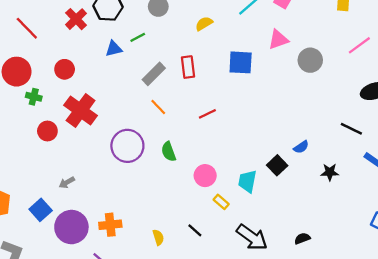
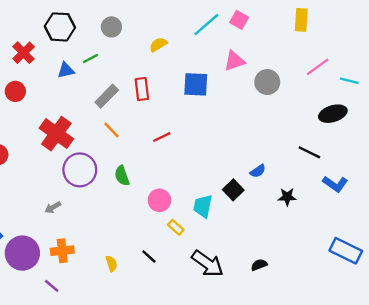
red cross: (76, 19) -> (24, 53), moved
red cross: (81, 110) -> (56, 134), moved
gray arrow: (67, 182) -> (53, 207), moved

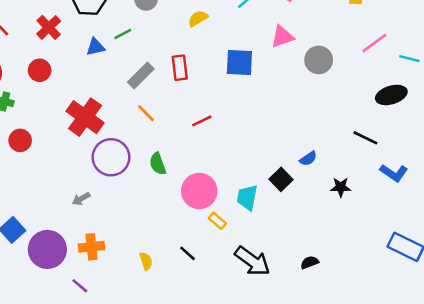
pink circle: (159, 200) -> (199, 191), size x1.4

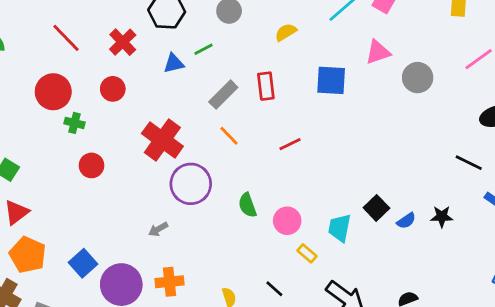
blue semicircle: (308, 159) -> (406, 221), moved
green semicircle: (158, 164) -> (247, 205), moved
pink circle: (199, 191) -> (287, 221), size x0.7

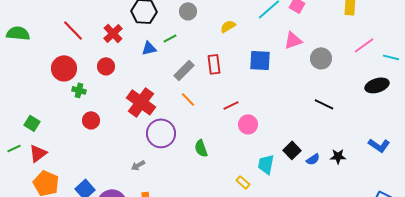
black line: (469, 163) -> (324, 104), moved
pink circle: (287, 221) -> (248, 124), moved

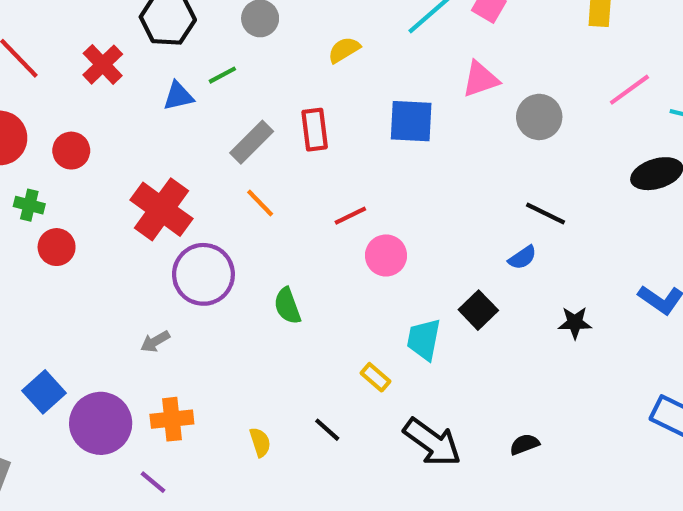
red circle: (106, 66) -> (71, 151), moved
green cross: (79, 90) -> (29, 205), moved
blue semicircle: (313, 159) -> (522, 258), moved

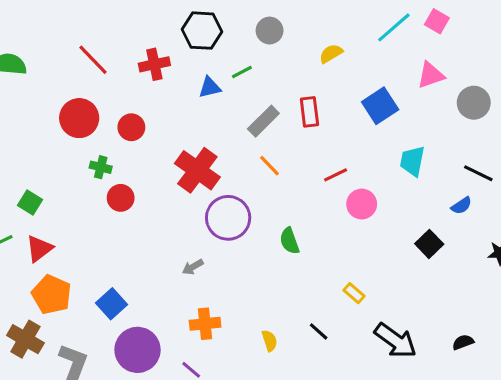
red cross: (103, 65) -> (154, 64), turned 32
blue square: (411, 121) -> (380, 106), turned -36
cyan trapezoid: (424, 339) -> (412, 161), moved
purple circle: (101, 423) -> (138, 350), moved

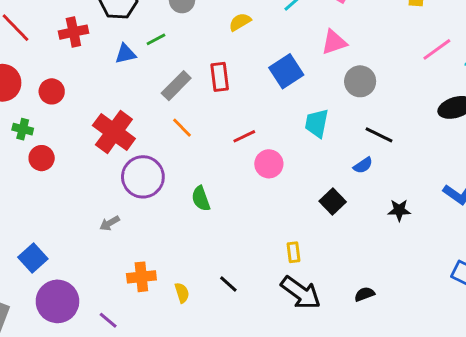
gray circle: (474, 103) -> (360, 81), moved
yellow rectangle: (354, 293) -> (293, 252), moved, turned 42
orange cross: (205, 324) -> (141, 277), moved

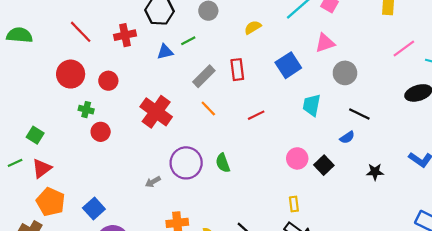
pink circle: (269, 164) -> (297, 158), moved
purple circle: (143, 177) -> (186, 163), moved

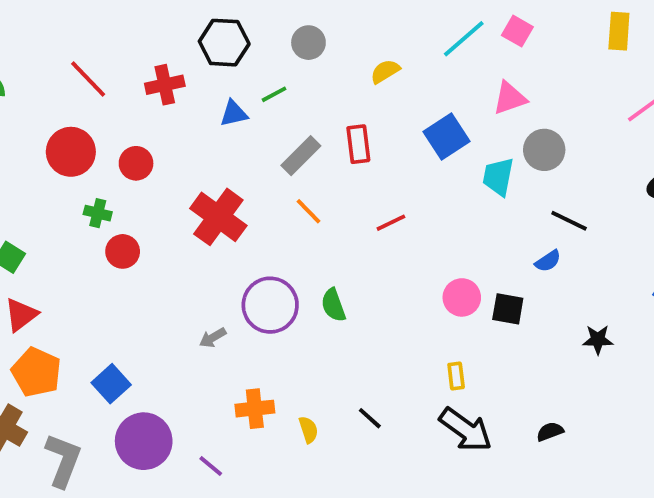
cyan trapezoid: (312, 105) -> (498, 177), moved
black square: (324, 165) -> (508, 309), turned -36
black star: (375, 172) -> (598, 340), moved

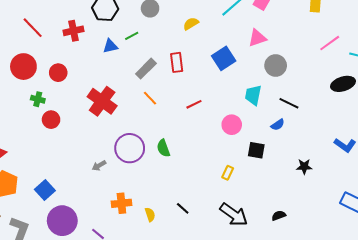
cyan trapezoid: (498, 177) -> (253, 95), moved
pink circle: (462, 297) -> (232, 125), moved
yellow rectangle: (456, 376) -> (228, 173), moved, turned 32

